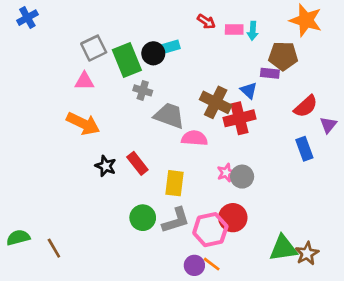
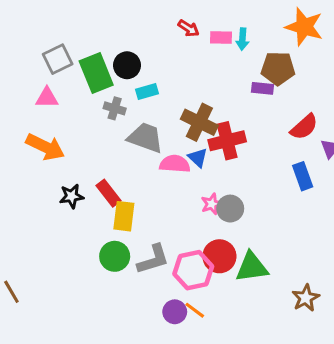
cyan rectangle: (171, 47) -> (147, 91), moved
blue triangle: (249, 90) -> (198, 158), moved
black star: (106, 166) -> (72, 196), turned -30
yellow rectangle: (175, 183) -> (124, 216), moved
green triangle: (283, 248) -> (252, 267), moved

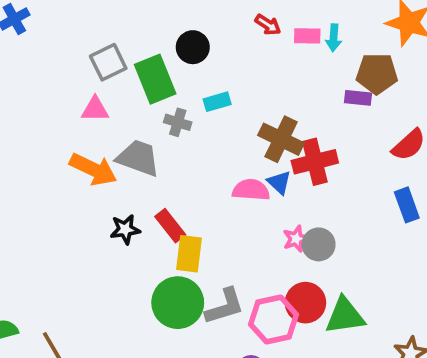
black circle: (127, 65) -> (193, 47), moved
gray trapezoid: (145, 138) -> (138, 158), moved
green circle: (115, 256) -> (178, 303), size x1.4

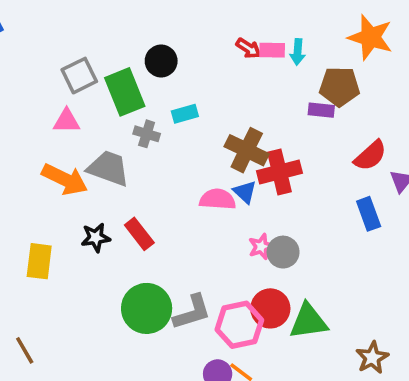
red arrow: (268, 25) -> (248, 48), moved
yellow rectangle: (189, 254) -> (39, 261), moved

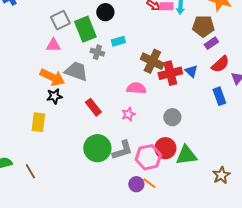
purple rectangle: (321, 110) -> (211, 43), moved, turned -40
blue triangle: (245, 192) -> (191, 71), moved
black star: (96, 238) -> (54, 96), moved
pink star: (261, 247) -> (128, 114), moved

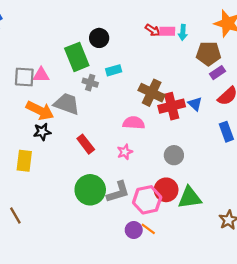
gray square: (60, 20) -> (24, 77), moved, turned 30

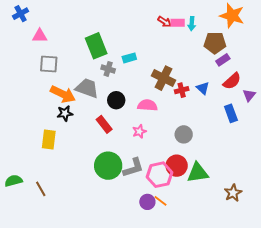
black circle: (99, 38) -> (116, 100), moved
pink triangle: (41, 75) -> (40, 36), moved
red cross: (172, 106) -> (182, 90), size x0.6

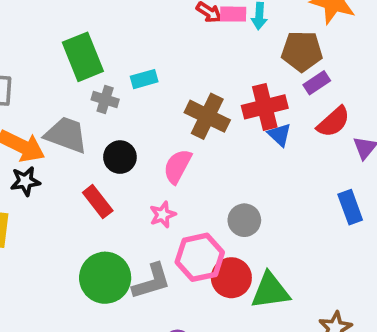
red cross: (182, 90) -> (265, 107), moved, size x1.6
pink semicircle: (147, 105) -> (178, 166), turned -66
blue rectangle: (231, 113) -> (350, 207), moved
pink hexagon: (159, 175) -> (200, 257), moved

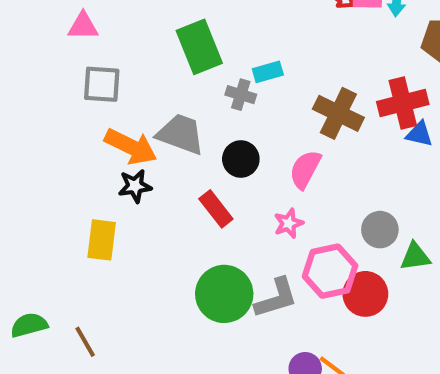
gray cross: (105, 100) -> (241, 95), moved
blue triangle: (280, 135) -> (419, 134), turned -30
green triangle: (270, 291) -> (415, 257), moved, size x0.7

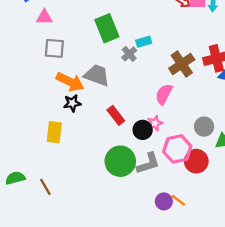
gray cross: (241, 95) -> (129, 54), turned 32
brown cross: (338, 113) -> (182, 64), turned 30
black circle: (241, 159) -> (143, 130), moved

